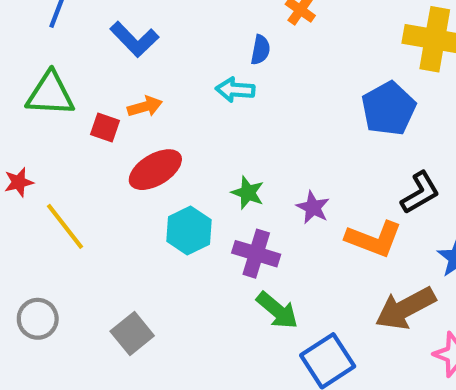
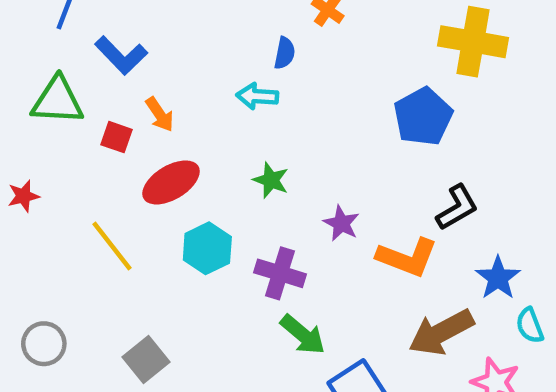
blue L-shape: (134, 39) -> (121, 55), moved
orange arrow: (145, 107) -> (160, 114), turned 72
green star: (248, 193) -> (271, 180), moved
yellow line: (65, 226) -> (112, 246), moved

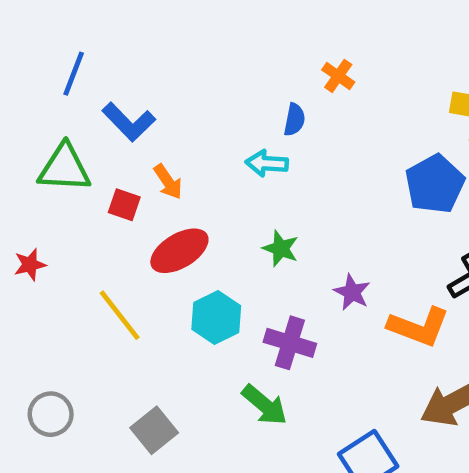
green arrow: (303, 335) -> (265, 405), moved

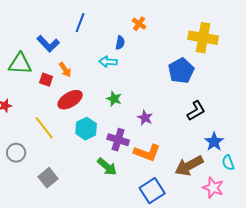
blue line: (74, 74) -> (80, 23), moved
orange L-shape: (419, 327) -> (147, 153), moved
gray circle: (51, 414) -> (16, 153), moved
gray square: (154, 430) -> (48, 178), moved

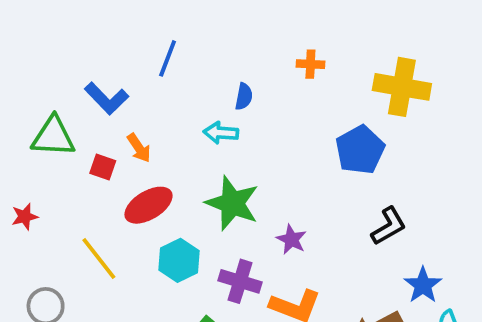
orange cross: (139, 24) -> (310, 64), moved, turned -32
green star: (114, 99) -> (232, 203), size x1.8

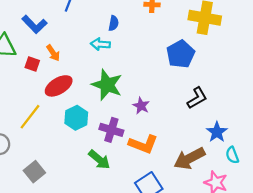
yellow line: (99, 258) -> (30, 117), turned 76

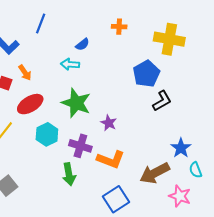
blue semicircle: (114, 23) -> (83, 44), turned 40
black L-shape: (197, 98) -> (162, 101), moved
green arrow: (99, 160) -> (69, 174), turned 40

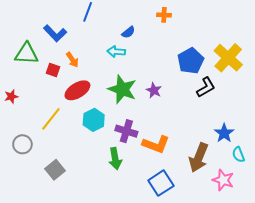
yellow cross: (169, 39) -> (228, 58), moved, turned 32
purple star: (109, 123) -> (154, 90), moved
brown arrow: (155, 173) -> (199, 158), turned -40

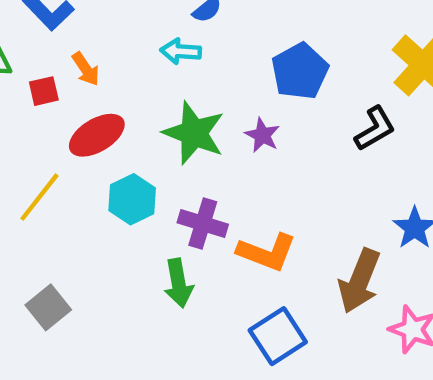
blue pentagon: (191, 61) -> (300, 71), moved
red square: (53, 70) -> (44, 91), turned -32

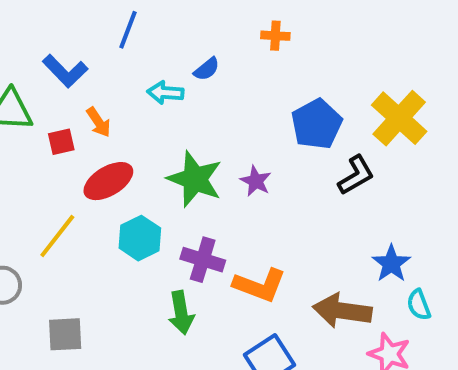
cyan arrow: (181, 51) -> (165, 93), moved
blue pentagon: (300, 71) -> (317, 124), moved
brown arrow: (359, 281) -> (342, 311), turned 76
gray square: (48, 307) -> (65, 334), turned 36

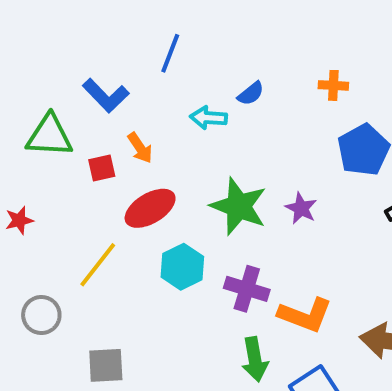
orange cross: (275, 36) -> (333, 85), moved
green arrow: (181, 313) -> (255, 359), moved

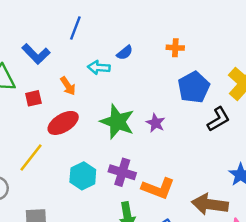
orange arrow: (140, 148) -> (68, 86), moved
cyan hexagon: (182, 267) -> (83, 176), moved

